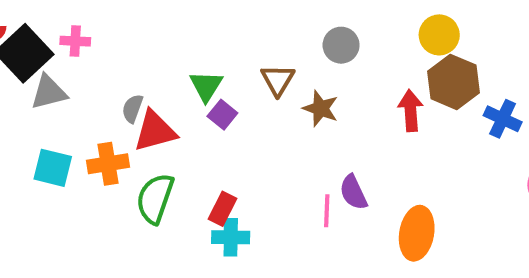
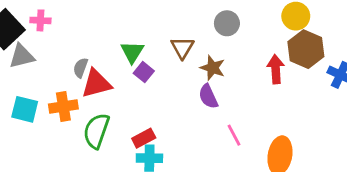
purple semicircle: (353, 192) -> (208, 96), moved
red rectangle: (222, 209) -> (144, 138), turned 35
pink line: (327, 211) -> (234, 135), moved, turned -30

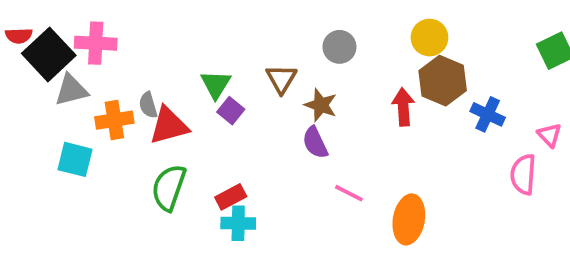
pink cross: (40, 20) -> (96, 43), size x1.5
gray semicircle: (81, 68) -> (148, 105), turned -36
orange cross: (63, 106) -> (114, 120), moved
pink line: (234, 135) -> (349, 193), turned -35

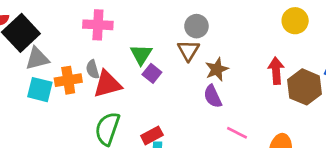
pink cross: (96, 43) -> (98, 25), moved
gray circle: (339, 47) -> (196, 26), moved
brown hexagon: (443, 81) -> (305, 87), moved
brown star: (321, 105) -> (217, 69), turned 30
cyan square: (75, 159) -> (40, 90), moved

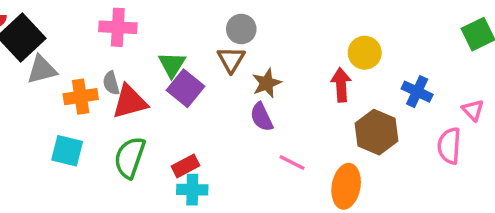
yellow circle: (295, 21) -> (365, 53), moved
purple square: (152, 73) -> (185, 88), size x1.5
brown hexagon: (305, 87) -> (377, 132), moved
cyan square: (40, 90) -> (67, 151), moved

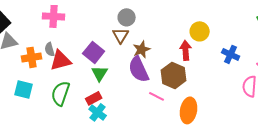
green triangle: (172, 65) -> (100, 73), moved
purple semicircle: (262, 117) -> (139, 69), size x1.5
brown hexagon: (377, 132) -> (174, 75), moved
cyan cross: (192, 190) -> (98, 112), turned 36

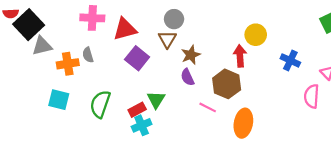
red triangle: (61, 60) -> (125, 29), moved
purple semicircle: (139, 69) -> (187, 77), size x0.6
green triangle: (100, 73) -> (156, 100), moved
cyan cross: (98, 112) -> (142, 125), turned 30

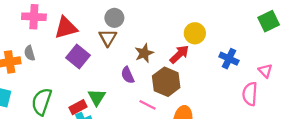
brown star: (191, 55) -> (144, 53), moved
red arrow: (240, 56) -> (179, 54), turned 50

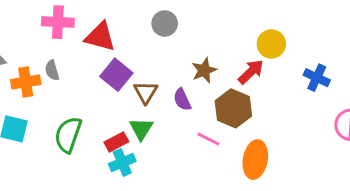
red triangle: (66, 28) -> (100, 37), turned 30
brown triangle: (108, 38) -> (146, 92), moved

